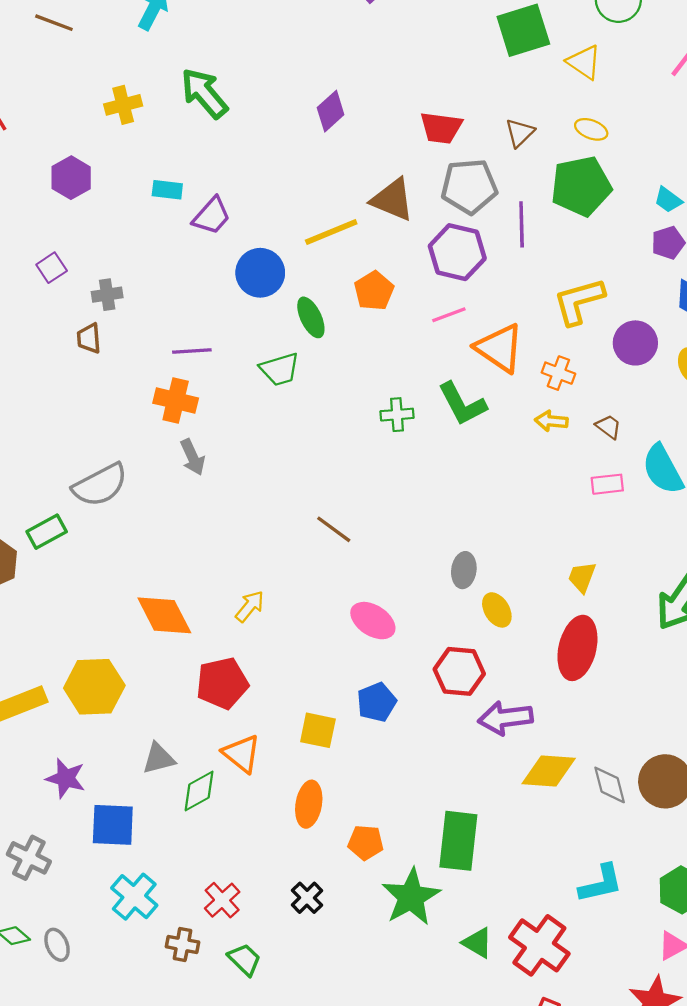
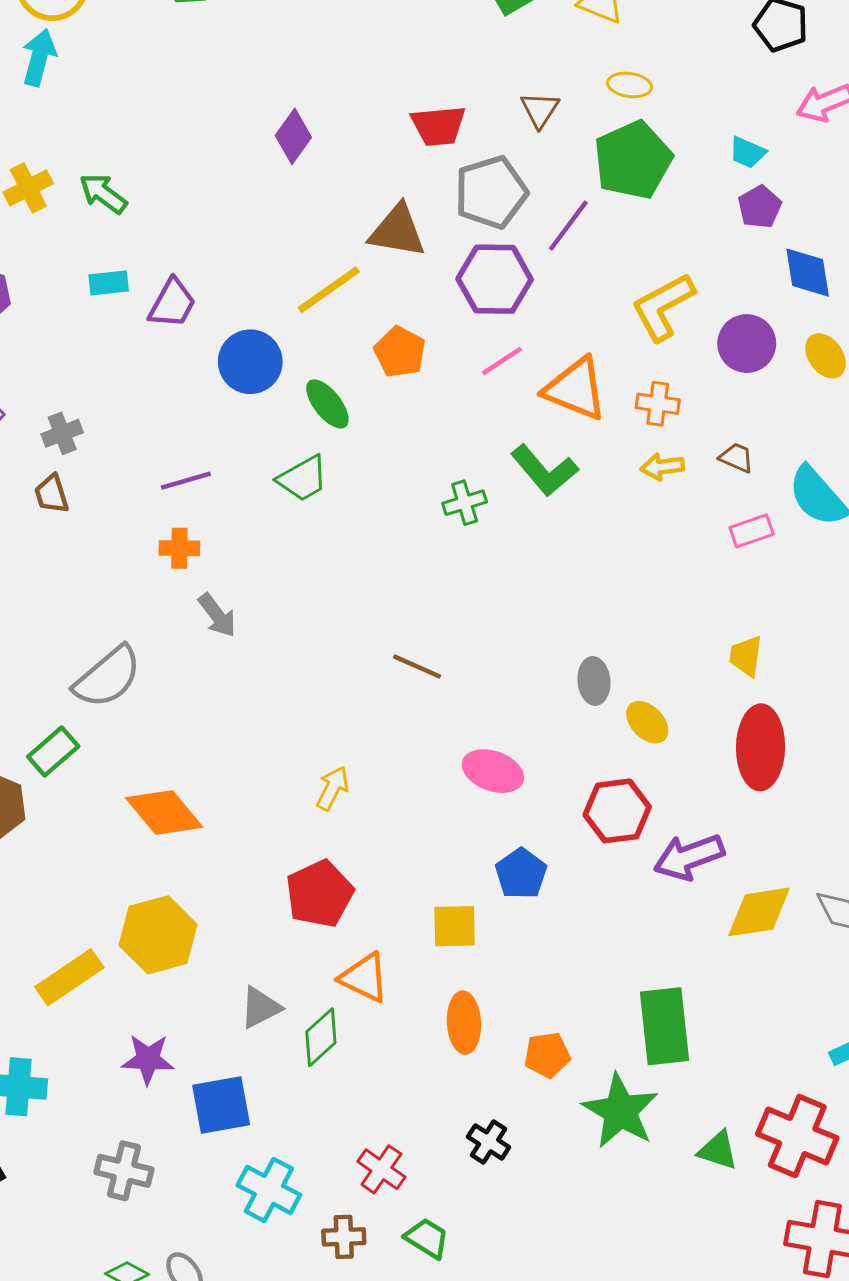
green arrow: (204, 93) -> (103, 193), moved, size x0.7
purple line: (522, 224) -> (568, 226), turned 51
orange cross: (176, 401) -> (179, 548), size x0.7
orange diamond: (164, 615) -> (164, 813), moved

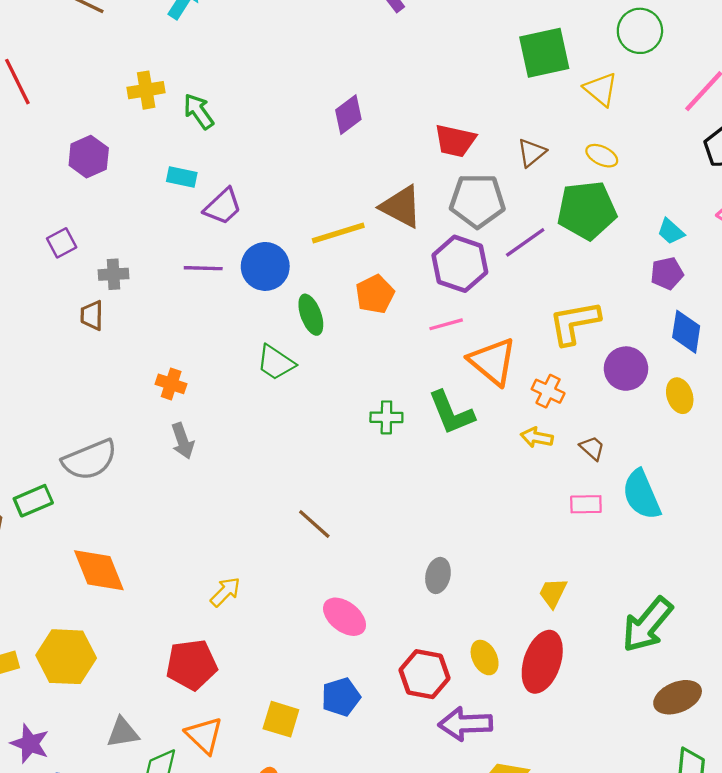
green trapezoid: (303, 479) -> (276, 363), turned 45
purple line: (186, 481) -> (203, 268), moved
yellow ellipse: (647, 722) -> (485, 658), moved

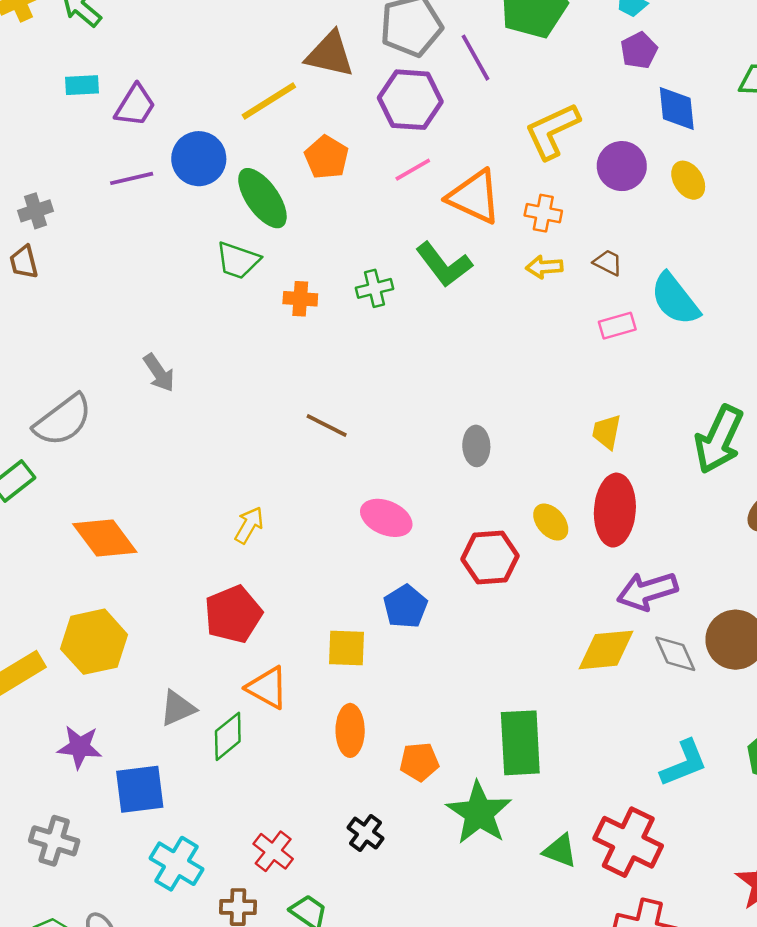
purple line: (525, 242) -> (475, 58), turned -69
green ellipse: (311, 315) -> (262, 198), size x1.4
orange cross: (171, 384) -> (300, 299), moved
purple arrow: (465, 724) -> (647, 591), moved

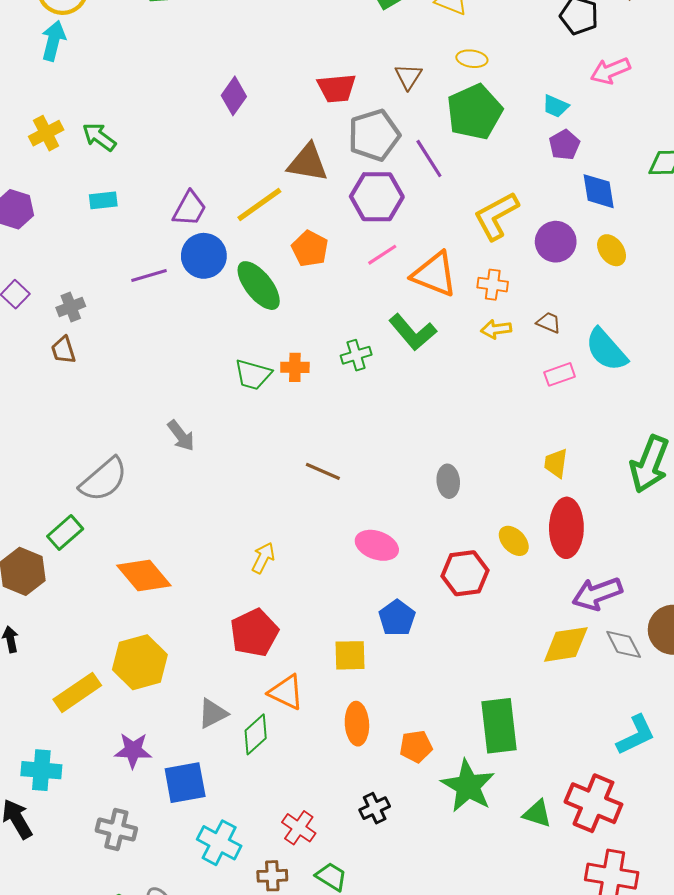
purple trapezoid: (135, 105) -> (190, 209), moved
green trapezoid: (238, 260) -> (253, 375), moved
black cross: (366, 833) -> (375, 808), turned 32

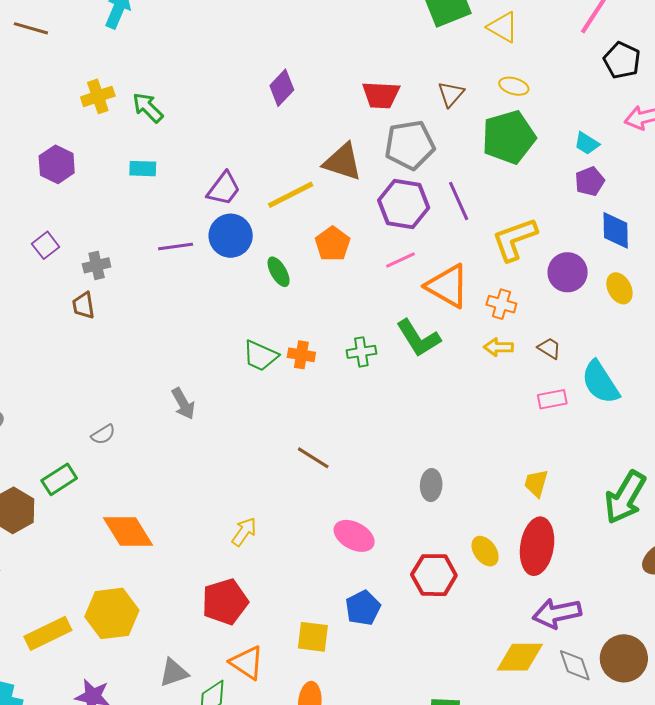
purple line: (429, 159) -> (459, 201), moved
green ellipse: (259, 286) -> (279, 272), size x0.6
gray semicircle: (104, 480) -> (103, 434), size x0.5

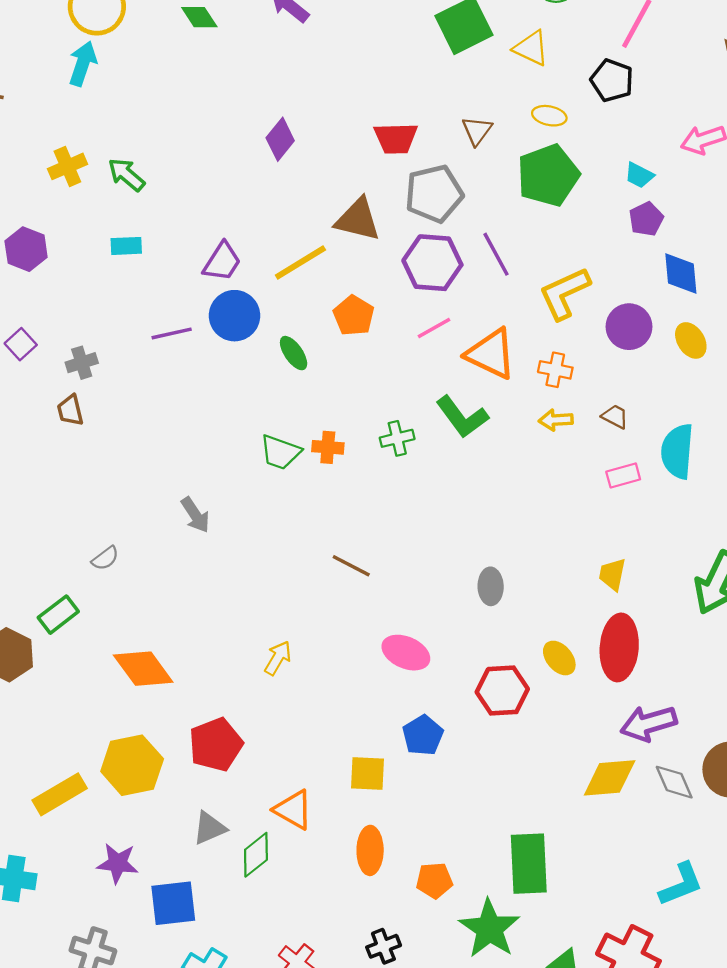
black pentagon: (622, 60) -> (612, 80), moved
cyan semicircle: (600, 382) -> (677, 451), turned 42
red pentagon: (225, 602) -> (216, 745), moved

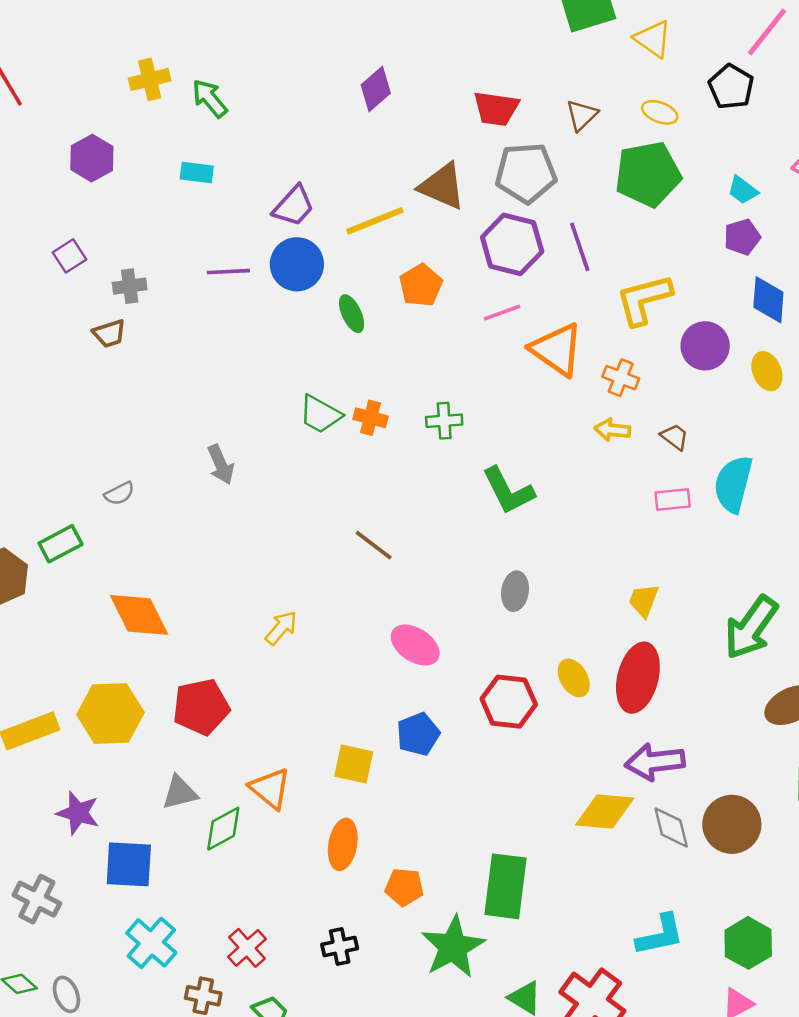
brown trapezoid: (70, 410) -> (109, 334), turned -104
green L-shape: (462, 417) -> (508, 491), moved

